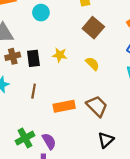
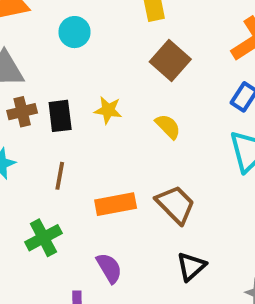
green cross: (25, 138) -> (43, 238), moved
purple semicircle: (49, 141) -> (109, 268), moved

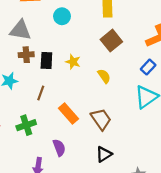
orange rectangle: (116, 204) -> (68, 113), turned 50

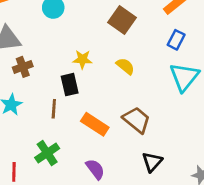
black rectangle: (46, 60) -> (70, 85), moved

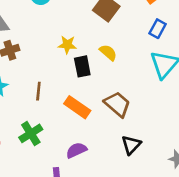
black rectangle: (70, 85) -> (82, 66), moved
purple semicircle: (95, 169) -> (76, 150), turned -80

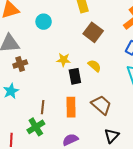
brown line: (38, 91) -> (43, 107), moved
orange rectangle: (77, 107) -> (71, 107), turned 54

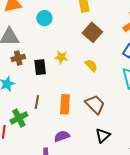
black rectangle: (75, 76) -> (40, 67), moved
green cross: (36, 127) -> (19, 118), moved

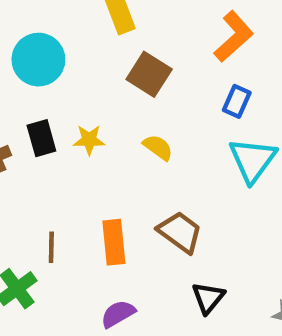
cyan circle: (44, 18) -> (38, 60), size x1.5
black rectangle: (40, 67) -> (41, 138), moved

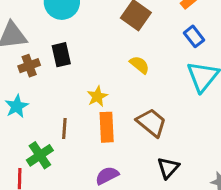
blue rectangle: (237, 101) -> (194, 36), turned -65
yellow star: (89, 140) -> (97, 96), moved, turned -30

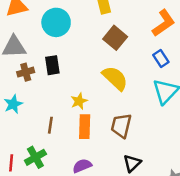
yellow semicircle: (139, 65) -> (115, 78), size x1.6
brown trapezoid: (151, 123) -> (121, 126), turned -120
green cross: (40, 155) -> (35, 157), moved

